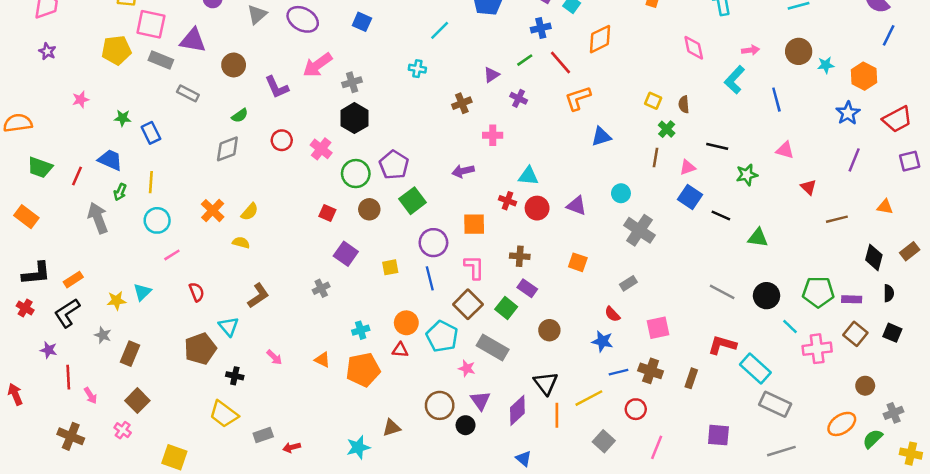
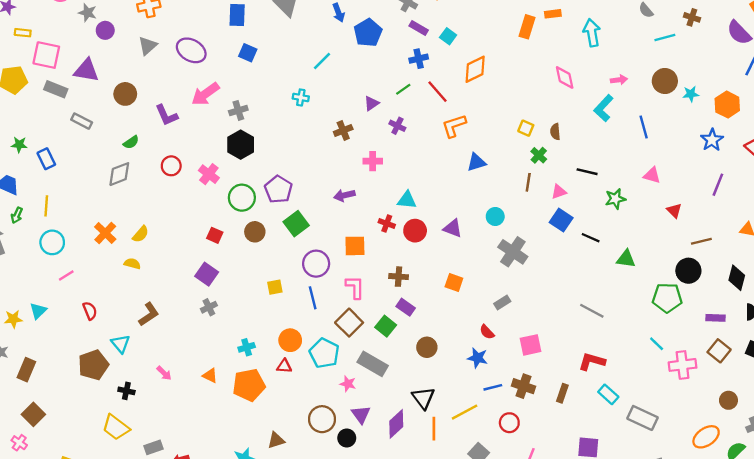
purple square: (346, 254) -> (207, 274), moved
green pentagon: (818, 292) -> (667, 298), moved
black circle: (767, 296) -> (688, 271), moved
cyan rectangle: (755, 368) -> (608, 394), moved, size x0.7

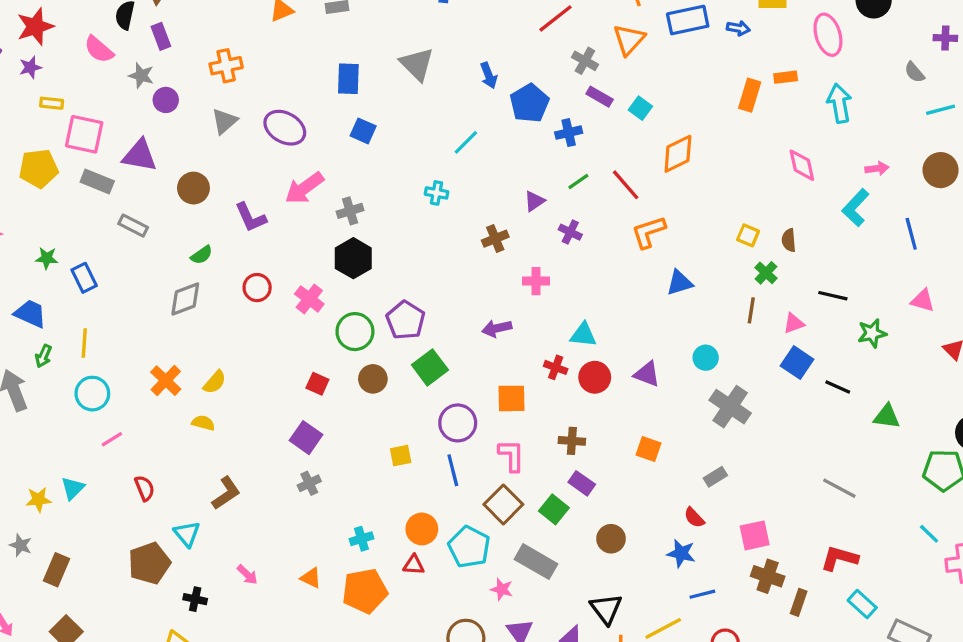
blue cross: (419, 59) -> (569, 133), moved
brown cross: (523, 386) -> (768, 576), moved

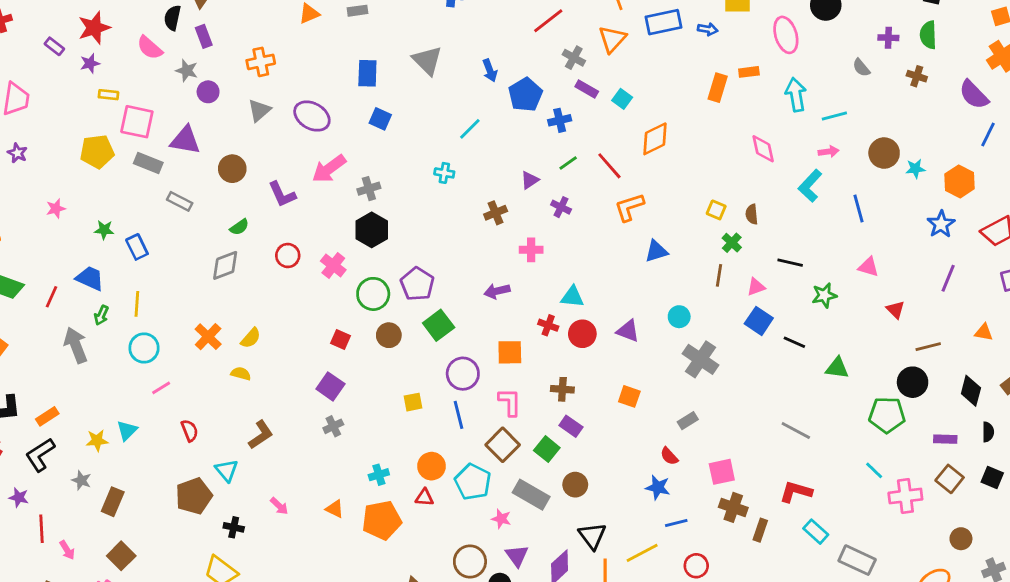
cyan line: (941, 110) -> (834, 116), moved
brown circle: (611, 539) -> (575, 485), moved

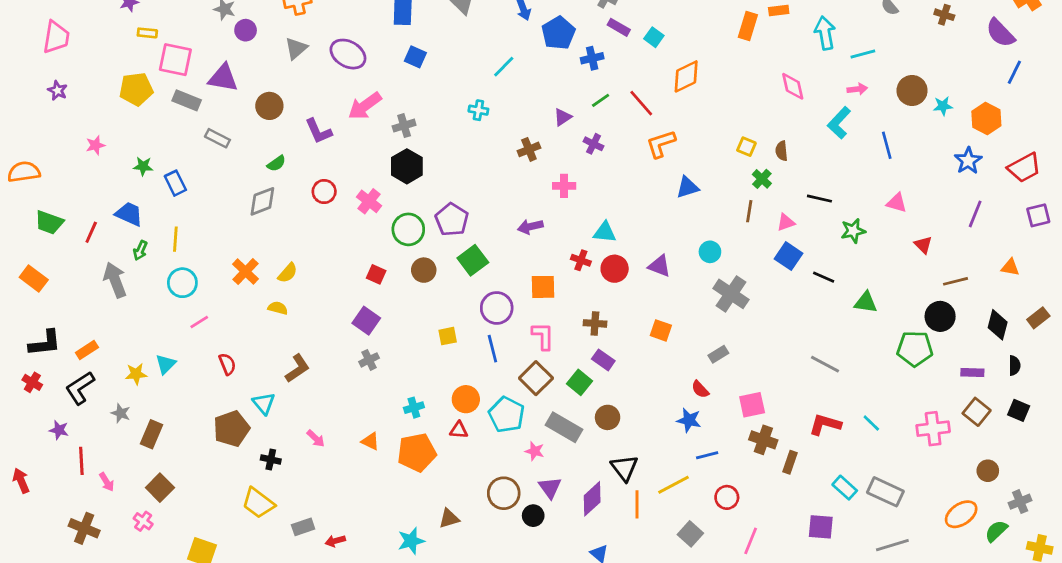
cyan line: (874, 470) -> (871, 423), moved
cyan rectangle: (816, 532) -> (845, 488), moved

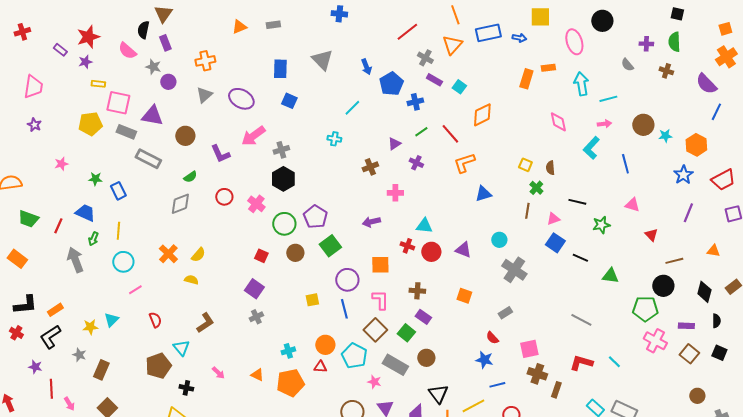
gray rectangle: (217, 138) -> (148, 159), size x1.4
pink cross: (933, 429) -> (655, 341), moved, turned 35

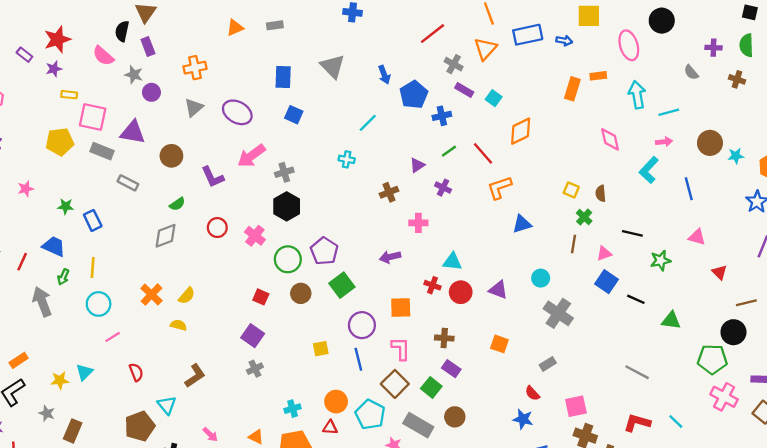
gray rectangle: (148, 159) -> (128, 183), size x0.7

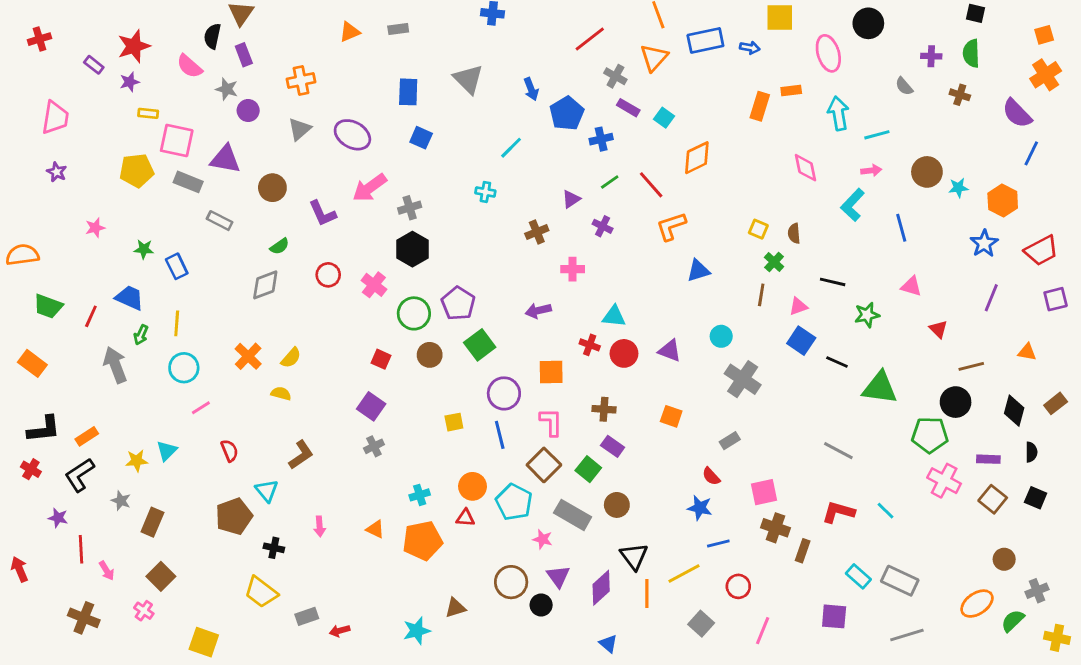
green triangle: (671, 320) -> (880, 388), size x1.5
pink arrow: (210, 434) -> (320, 526), turned 42

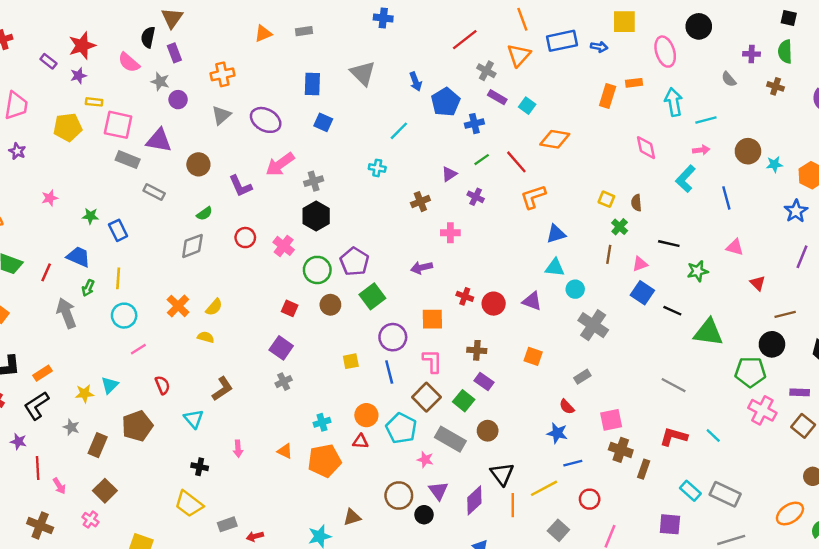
orange diamond: (697, 158) -> (555, 139), turned 36
yellow pentagon: (137, 171) -> (68, 127), moved
cyan triangle: (614, 316) -> (555, 268), moved
brown pentagon: (234, 516) -> (137, 426), moved

